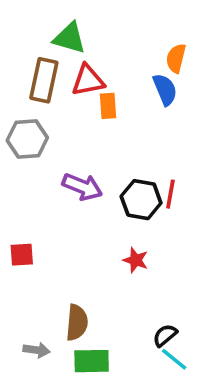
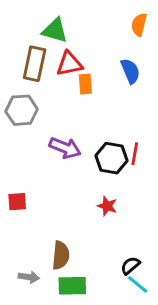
orange semicircle: (176, 58) -> (139, 25), moved

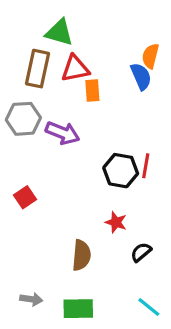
orange semicircle: (139, 25) -> (150, 56), moved
purple arrow: (65, 148) -> (63, 133), moved
red square: (17, 202) -> (25, 197), moved, turned -30
brown semicircle: (61, 255) -> (81, 255), moved
black semicircle: (130, 265) -> (141, 252), moved

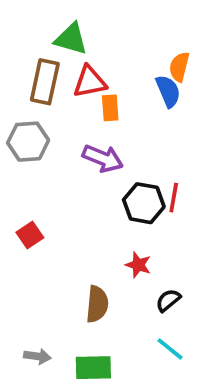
purple arrow: (63, 133) -> (103, 158), moved
cyan line: (149, 307) -> (170, 349), moved

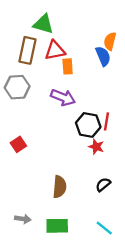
red star: (138, 265) -> (96, 147), moved
cyan line: (170, 349) -> (104, 228), moved

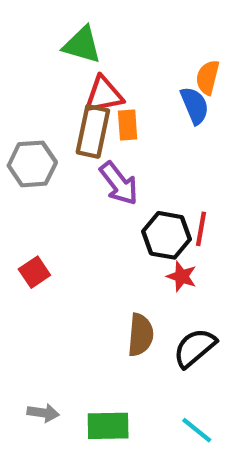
brown rectangle: (27, 50) -> (93, 131), moved
purple arrow: (63, 97) -> (119, 183), turned 30
black semicircle: (103, 185) -> (195, 348), size x1.5
brown semicircle: (60, 187) -> (141, 335), moved

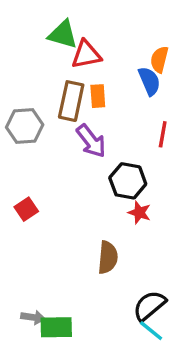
red triangle: (104, 95) -> (86, 54), moved
red line: (201, 229) -> (163, 134), moved
black semicircle: (195, 348) -> (149, 306), moved
green rectangle: (108, 426) -> (56, 327), moved

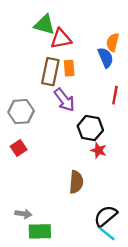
gray hexagon: (25, 126) -> (21, 112), moved
gray arrow: (33, 317) -> (23, 214), moved

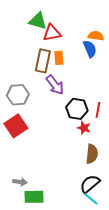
orange semicircle: (113, 42) -> (96, 36), turned 84
red line: (115, 95) -> (98, 110), moved
red square: (19, 148) -> (16, 126), size x1.6
brown semicircle: (76, 182) -> (92, 154), moved

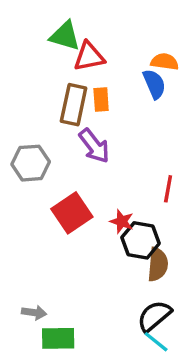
black hexagon: (77, 109) -> (141, 240), moved
red square: (16, 126) -> (72, 213), moved
red star: (84, 128) -> (122, 221), moved

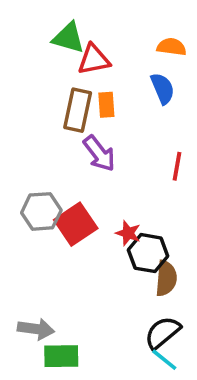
orange semicircle: (165, 62) -> (172, 47), moved
gray hexagon: (31, 163) -> (41, 211), moved
red line: (168, 189) -> (177, 166), moved
gray arrow: (34, 313) -> (36, 329), size x1.4

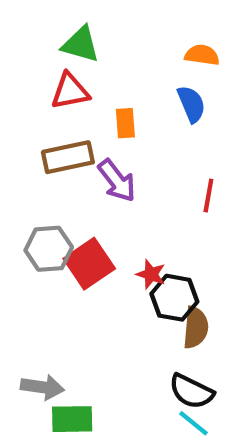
red triangle: (94, 60) -> (70, 91), moved
brown rectangle: (78, 110) -> (68, 157), moved, turned 66
black semicircle: (163, 333) -> (191, 391), turned -114

